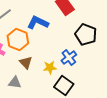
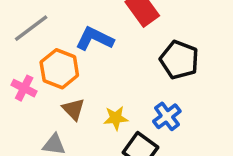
blue cross: (69, 58) -> (167, 116), moved

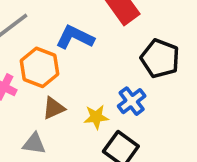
brown triangle: (73, 109) -> (54, 108), turned 50
blue cross: (167, 116) -> (132, 101), moved

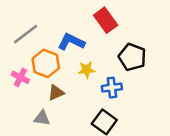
blue cross: (132, 101) -> (112, 88), turned 30
yellow star: (96, 117) -> (86, 70), moved

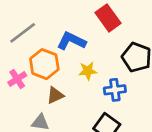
pink cross: (20, 77) -> (17, 79), turned 30

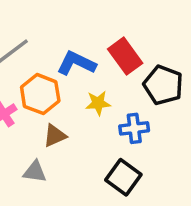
red rectangle: (108, 18) -> (125, 56), moved

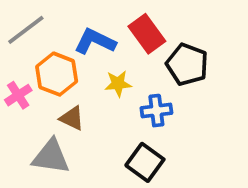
brown triangle: (55, 136) -> (72, 118), turned 50
gray triangle: (35, 172) -> (51, 157), size x1.5

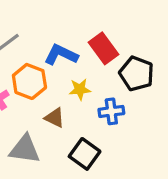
brown triangle: (72, 118) -> (55, 118), moved
black square: (145, 162) -> (85, 154), moved

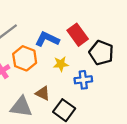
brown triangle: (55, 118) -> (43, 93), moved

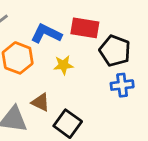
red rectangle: (78, 35) -> (85, 28), turned -45
blue cross: (83, 80) -> (122, 85), moved

